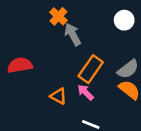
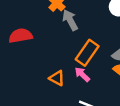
red semicircle: (20, 65) -> (21, 36), moved

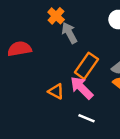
pink arrow: (82, 74) -> (82, 88), size x1.5

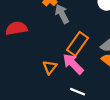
orange triangle: (56, 91) -> (50, 67), turned 40

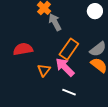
red semicircle: (16, 28) -> (23, 49), moved

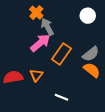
red semicircle: (23, 49) -> (13, 77), moved
pink arrow: (65, 67) -> (40, 43), moved, turned 95

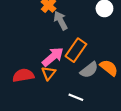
pink arrow: (40, 43) -> (53, 57), moved
gray semicircle: (91, 54) -> (89, 70), moved

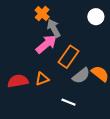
pink arrow: (53, 57) -> (46, 44), moved
orange triangle: (49, 73) -> (42, 79), turned 32

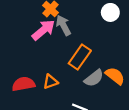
pink arrow: (46, 44) -> (43, 30), moved

